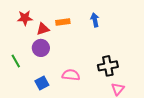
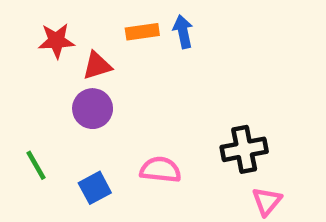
blue arrow: (95, 20) -> (183, 32), moved
orange rectangle: (63, 22) -> (142, 32), moved
green line: (16, 61) -> (36, 165), moved

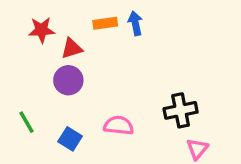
blue square: (95, 188) -> (70, 139), turned -30

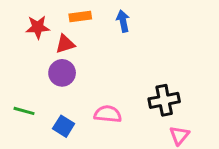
orange rectangle: (105, 23) -> (80, 17), moved
green line: (26, 122) -> (24, 111), turned -45

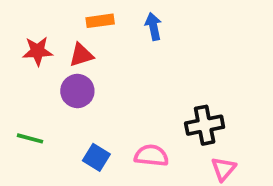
red star: (38, 27) -> (38, 51), moved
pink semicircle: (108, 114) -> (151, 156), moved
blue square: (64, 126) -> (96, 157), moved

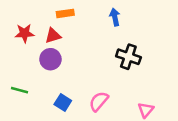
blue arrow: (153, 26) -> (115, 17), moved
black cross: (205, 125) -> (128, 57), moved, turned 30
pink semicircle: (151, 156) -> (99, 101), turned -55

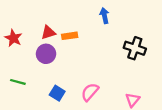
orange rectangle: (65, 13) -> (70, 36), moved
red star: (24, 33) -> (13, 38), moved, turned 30
black cross: (128, 57) -> (135, 48), moved

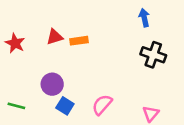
blue arrow: (104, 16) -> (144, 18), moved
purple circle: (46, 54) -> (52, 84), moved
green line: (18, 82) -> (16, 106), moved

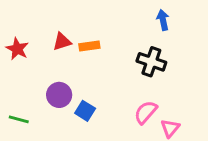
black cross: (153, 55) -> (151, 62), moved
pink semicircle: (102, 105) -> (146, 112), moved
blue square: (65, 106) -> (85, 111), moved

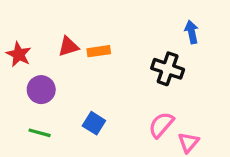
blue arrow: (163, 20) -> (192, 32), moved
purple circle: (59, 95) -> (41, 90), moved
green line: (19, 119) -> (40, 133), moved

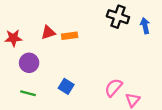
blue arrow: (192, 32) -> (145, 26), moved
red star: (19, 54) -> (13, 38), turned -30
black cross: (168, 69) -> (118, 17), moved

